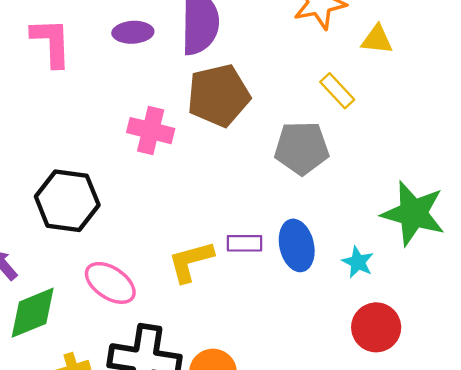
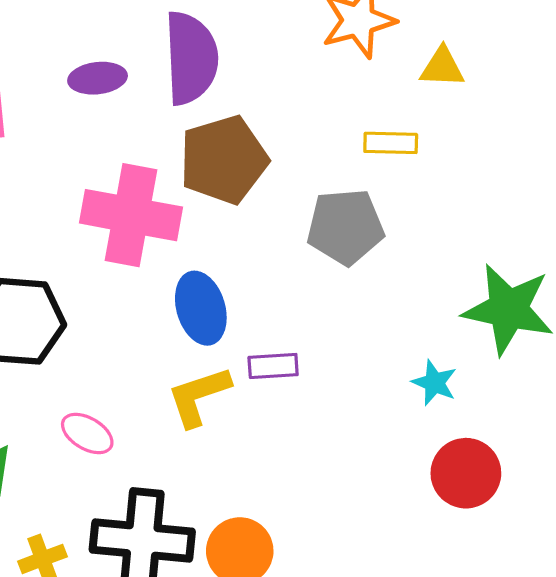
yellow rectangle: (337, 91) -> (391, 143), turned -42
pink cross: (151, 131) -> (131, 215), size x1.5
blue ellipse: (297, 245) -> (201, 308), moved
pink ellipse: (110, 283) -> (87, 433), size x0.7

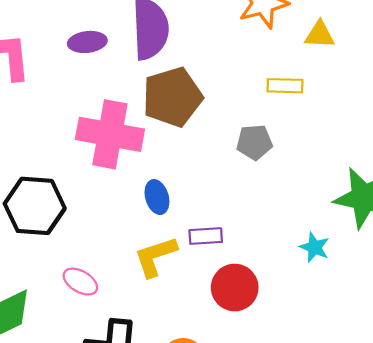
gray pentagon: (345, 227) -> (254, 142), size x0.7
blue ellipse: (201, 308) -> (157, 197), size x0.7
red circle: (466, 473) -> (235, 288), moved

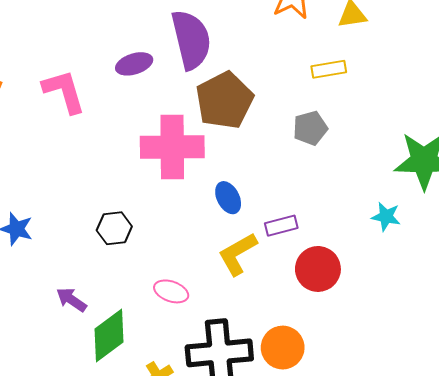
black hexagon: (35, 206) -> (114, 228), size x0.6

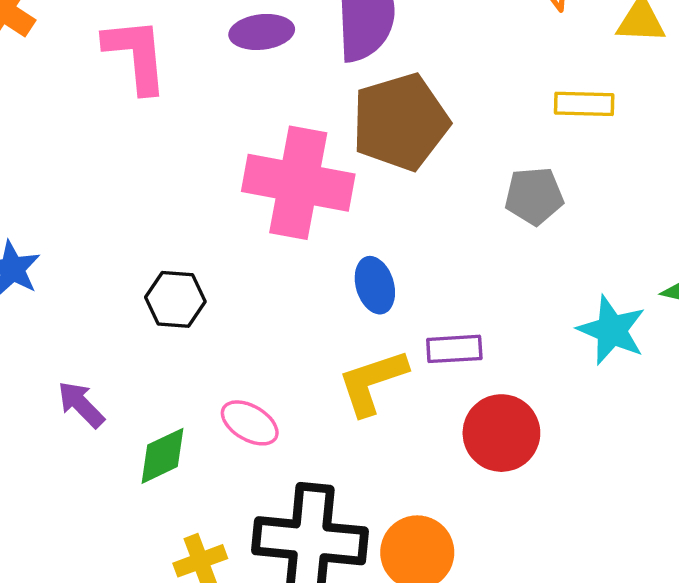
cyan star: (386, 217) -> (612, 330), moved, size x1.4
green diamond: (109, 336) -> (162, 456), moved, size x0.7

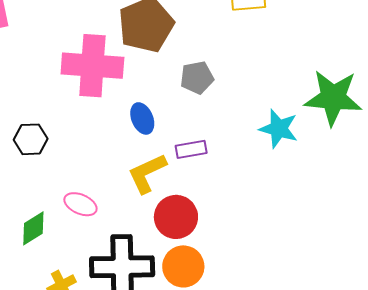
gray pentagon: (534, 196) -> (197, 78), moved
red circle: (501, 433) -> (176, 217), moved

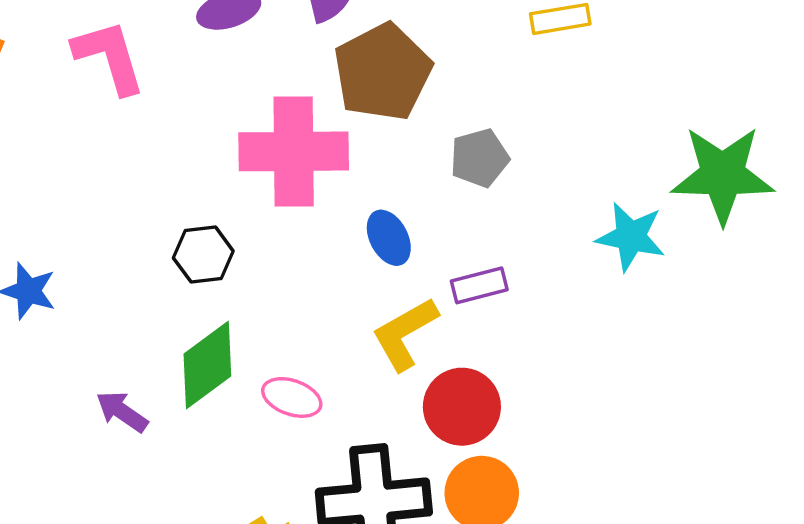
black hexagon: (31, 139) -> (203, 254), moved
green diamond: (33, 228) -> (207, 365), moved, size x1.4

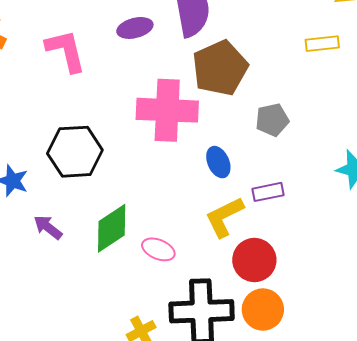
black hexagon: (203, 254) -> (75, 152), moved, size x1.6
purple arrow: (122, 412) -> (48, 227), moved

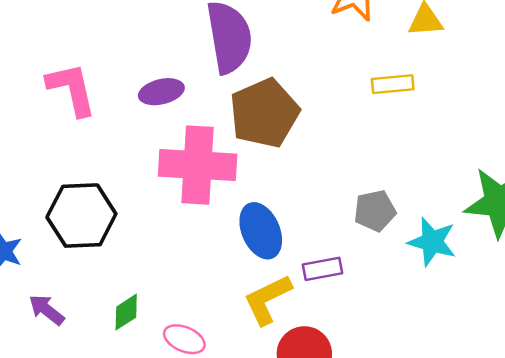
purple ellipse: (135, 28) -> (161, 92), moved
gray pentagon: (272, 120) -> (375, 211), moved
blue ellipse: (218, 162) -> (261, 231), size x1.4
green diamond: (112, 228) -> (126, 312), size x0.6

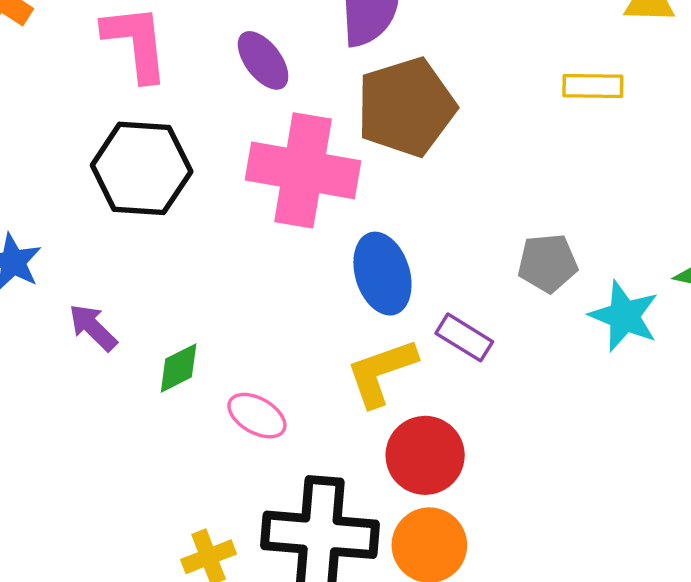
purple ellipse: (161, 92) -> (263, 60), turned 60
black hexagon: (81, 216) -> (142, 168), moved
purple rectangle: (323, 269) -> (464, 337), turned 36
purple arrow: (47, 310) -> (93, 327), moved

